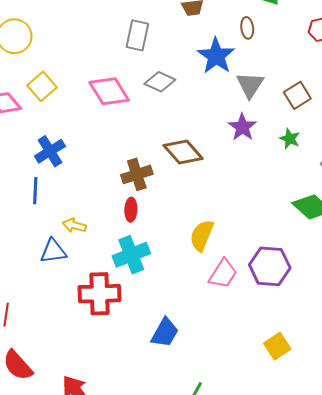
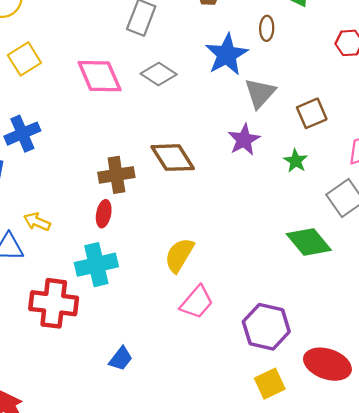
purple hexagon: (270, 266) -> (266, 327), moved
blue trapezoid: (165, 333) -> (121, 359), size x0.7
yellow square: (277, 346) -> (270, 384), moved

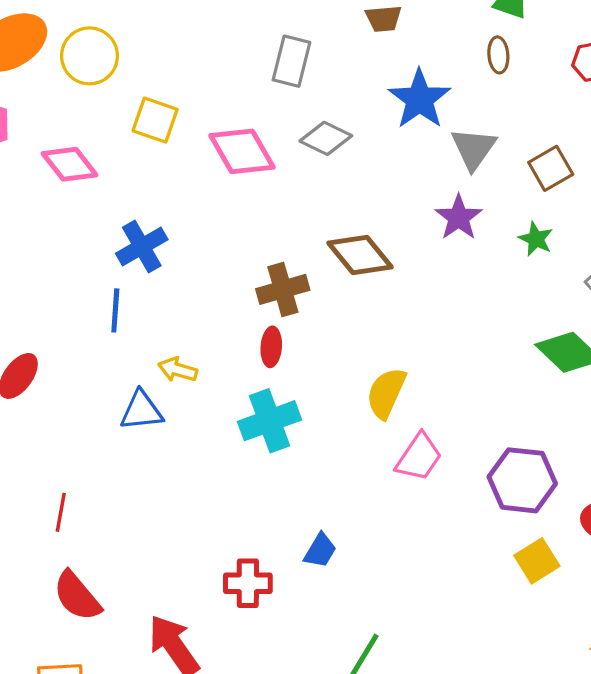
brown ellipse: (267, 28) -> (498, 55), moved
yellow square: (24, 59) -> (155, 120), moved, turned -32
red cross: (54, 303) -> (248, 583), moved, size x0.7

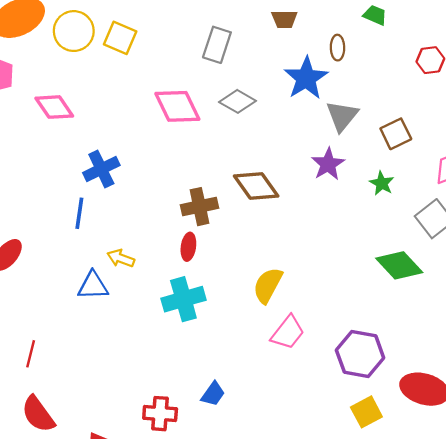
brown ellipse: (498, 55) -> (337, 48), moved
yellow square: (155, 120) -> (120, 38), moved

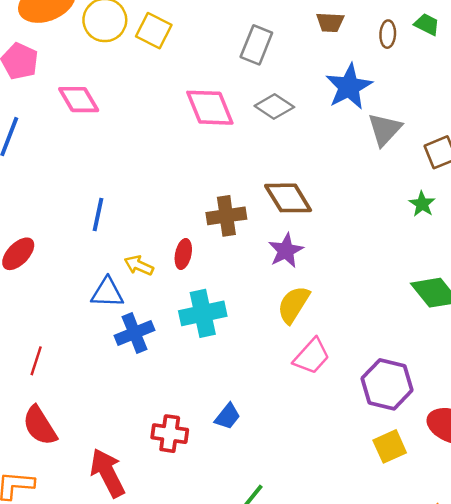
brown ellipse: (337, 48) -> (388, 34), moved
purple star: (328, 164) -> (286, 251), moved
blue cross: (101, 169) -> (135, 333), moved
red ellipse: (188, 247) -> (183, 254), moved

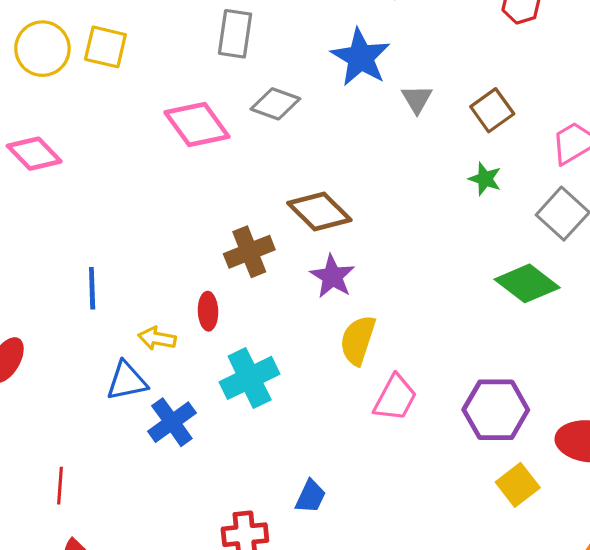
gray triangle: (385, 129) -> (417, 99), size x0.7

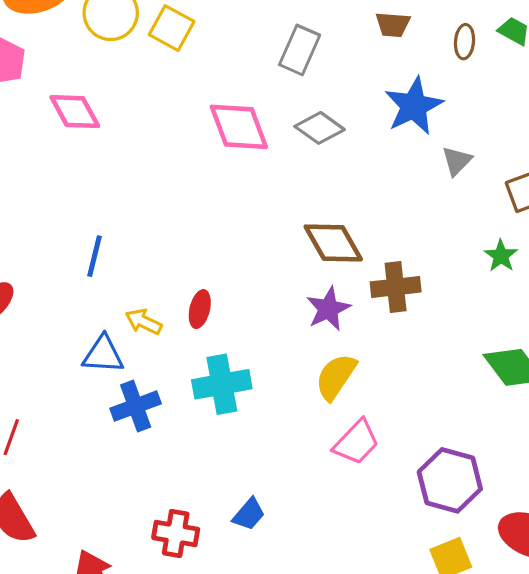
brown cross: (249, 252) -> (396, 287), moved

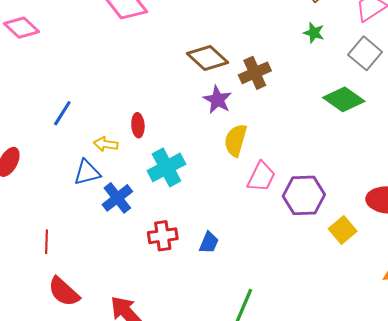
blue line: (95, 256) -> (62, 113), turned 36
purple hexagon: (450, 480) -> (304, 195), moved
red cross: (176, 533) -> (163, 236), moved

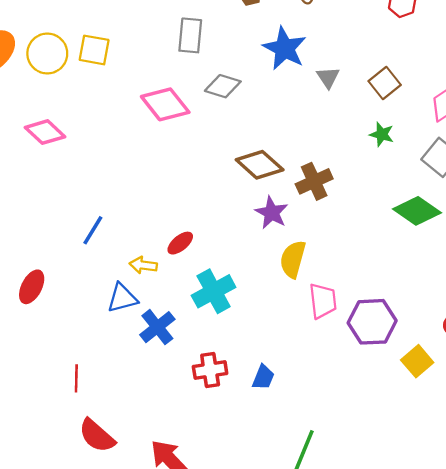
red ellipse: (138, 125) -> (180, 243), turned 55
pink trapezoid: (261, 177) -> (323, 301), turned -32

